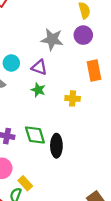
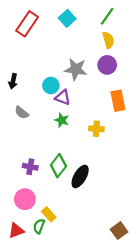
cyan circle: (11, 63) -> (51, 86), moved
green diamond: (35, 135) -> (58, 166), turned 55
black ellipse: (56, 146) -> (80, 176), turned 30

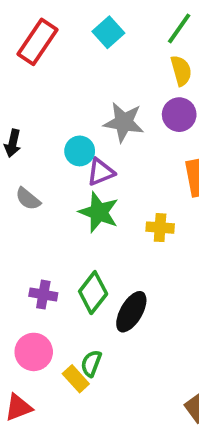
purple triangle: (63, 97) -> (101, 172), turned -42
green star: (62, 120) -> (99, 212), size x1.5
green semicircle: (39, 226) -> (91, 363), moved

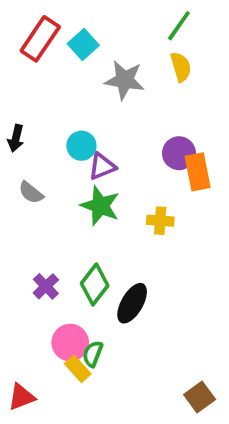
cyan square: (108, 32) -> (83, 44), moved
purple circle: (179, 115) -> (179, 153), moved
gray star: (124, 122) -> (125, 80), moved
purple cross: (43, 295) -> (46, 286), turned 36
pink circle: (34, 352) -> (70, 343), moved

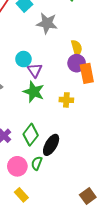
yellow semicircle: (181, 67) -> (77, 48), moved
purple triangle: (102, 166) -> (35, 70), turned -42
green semicircle: (93, 354) -> (37, 163), moved
yellow rectangle: (78, 369) -> (21, 195), moved

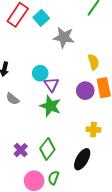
purple circle: (77, 63) -> (85, 91), moved
yellow cross: (66, 100) -> (93, 130), moved
black ellipse: (51, 145) -> (82, 159), moved

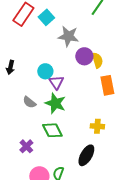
purple circle: (85, 91) -> (84, 56), moved
gray semicircle: (13, 99) -> (29, 102), moved
green diamond: (47, 149) -> (52, 130), moved, turned -65

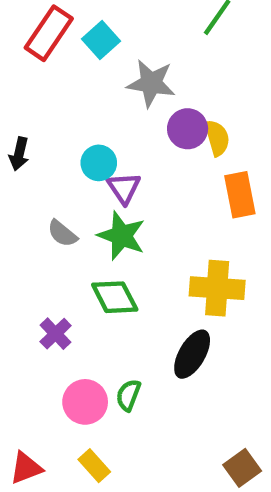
yellow cross: (97, 126) -> (217, 288), size x1.6

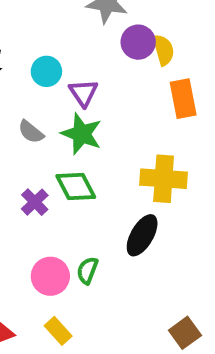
cyan circle: (99, 163) -> (46, 71), moved
purple cross: (56, 334) -> (35, 202), moved

